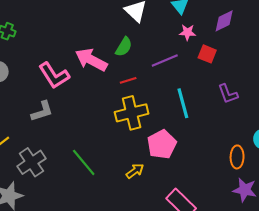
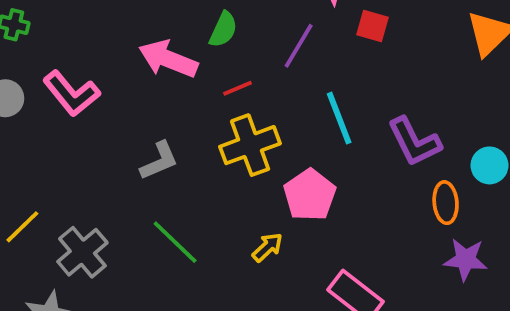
purple line: (165, 60) -> (299, 46), turned -30
pink L-shape: (54, 75) -> (71, 94), moved
purple L-shape: (228, 94) -> (414, 142), moved, size x1.4
gray L-shape: (42, 111) -> (159, 161), moved

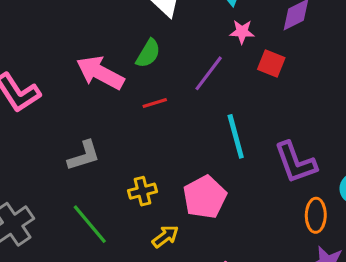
yellow cross: (250, 145) -> (143, 191), moved, size x0.6

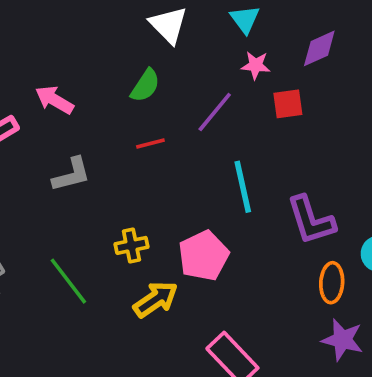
red square: (271, 64) -> (288, 104), turned -32
pink arrow: (100, 73) -> (54, 100), moved, size x0.7
gray L-shape: (84, 156) -> (71, 175), moved
yellow arrow: (165, 236) -> (156, 299), size x1.4

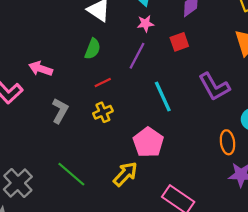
pink star: (256, 65) -> (145, 24), moved
gray L-shape: (71, 175) -> (60, 111), turned -35
purple L-shape: (311, 220) -> (214, 87), moved
yellow cross: (131, 245) -> (103, 112), moved

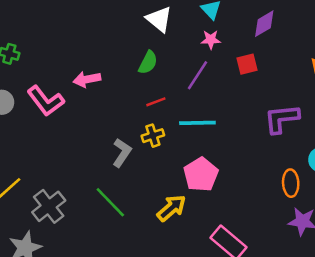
pink arrow: (41, 69) -> (87, 79), turned -35
purple L-shape: (214, 87) -> (282, 119), turned 108
cyan line: (163, 97) -> (197, 123), moved, turned -72
gray L-shape: (60, 111) -> (122, 153), moved

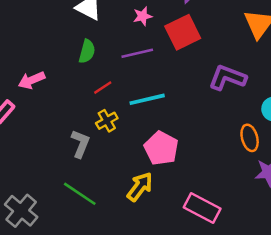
red square: (247, 64) -> (183, 32), size x1.6
purple line: (197, 75) -> (137, 53), turned 56
purple L-shape: (282, 119) -> (227, 78), turned 39

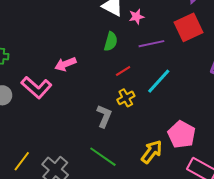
pink star: (143, 16) -> (136, 17), moved
cyan line: (147, 99) -> (159, 81), turned -36
pink pentagon: (161, 148) -> (182, 134), moved

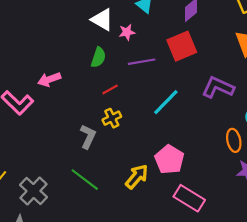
cyan line: (159, 81) -> (166, 102), moved

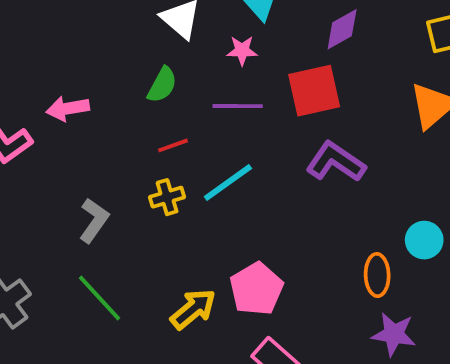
pink star: (127, 32) -> (242, 50), moved
purple L-shape: (218, 87) -> (336, 162), moved
cyan line: (166, 102) -> (228, 182), moved
gray L-shape: (88, 136) -> (94, 220), moved

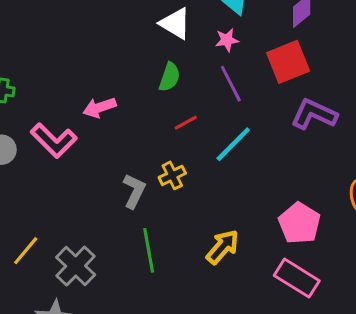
purple line: (238, 106) -> (231, 84), turned 72
yellow cross: (167, 197) -> (172, 175), moved
pink pentagon: (256, 289) -> (299, 223), moved
green line: (99, 298) -> (149, 250), turned 42

